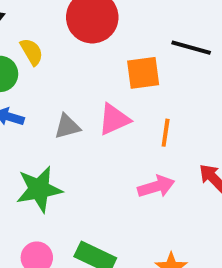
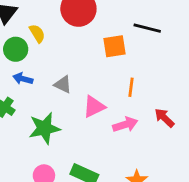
pink triangle: (114, 119) -> (94, 107), moved
gray triangle: (67, 127) -> (63, 85), turned 42

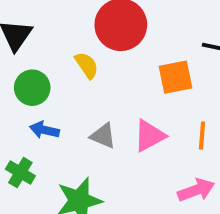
yellow semicircle: (37, 33) -> (87, 65), moved
pink triangle: (94, 107) -> (149, 136), moved

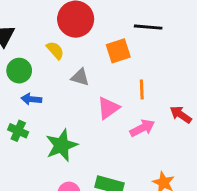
gray triangle: (103, 136) -> (80, 77), moved
pink triangle: (149, 136) -> (108, 108), moved

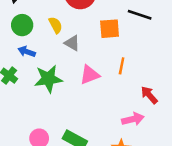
yellow semicircle: (55, 50) -> (56, 25), moved
pink arrow: (142, 128) -> (133, 119), moved
green star: (62, 145) -> (48, 79), moved

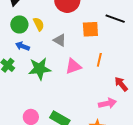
yellow semicircle: (56, 25) -> (39, 24), moved

